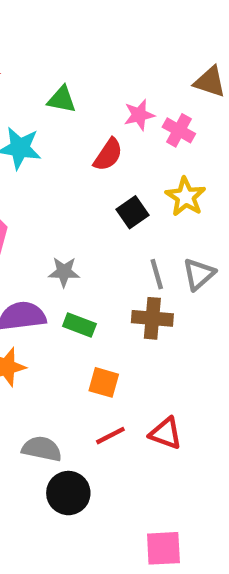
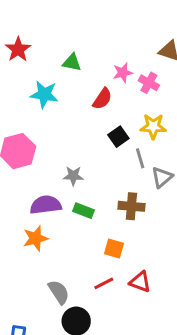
yellow star: (186, 197) -> (153, 126), turned -30
gray line: (157, 274) -> (140, 158), moved
orange square: (104, 382) -> (114, 248), moved
gray semicircle: (42, 449) -> (59, 292), turned 45

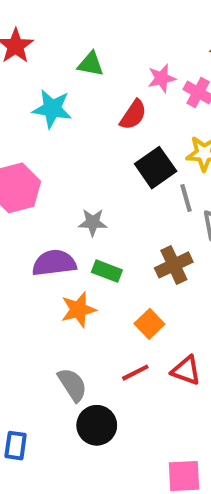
black square: (118, 137) -> (156, 168), size x1.4
brown cross: (131, 206) -> (174, 265), turned -30
orange star: (36, 238) -> (78, 310), moved
orange square: (114, 248) -> (149, 324), turned 30

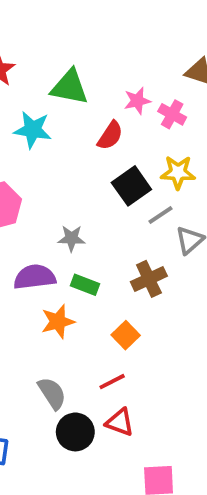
green triangle: (91, 64) -> (69, 87), size x1.5
gray line: (186, 198) -> (161, 215), turned 72
red triangle: (186, 370) -> (120, 422), moved

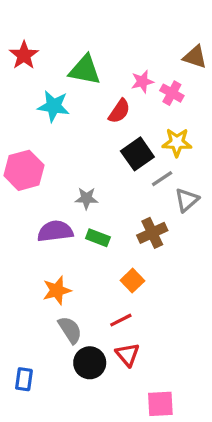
orange star: (58, 322) -> (57, 290), moved
red triangle: (120, 422) -> (128, 355), turned 30

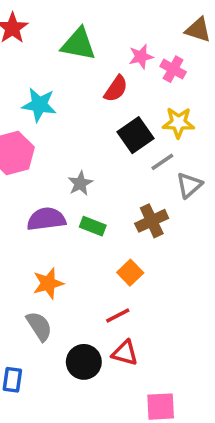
cyan star: (54, 106) -> (39, 105), moved
gray star: (86, 198) -> (80, 183), turned -30
gray semicircle: (70, 330) -> (39, 326), moved
red triangle: (128, 355) -> (125, 353), turned -35

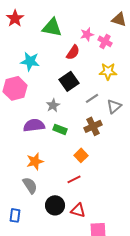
black square: (136, 135) -> (69, 81), moved
gray line: (162, 162) -> (92, 98), moved
red triangle: (125, 353) -> (78, 210), moved

